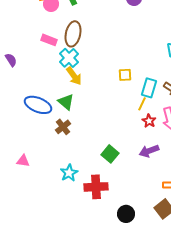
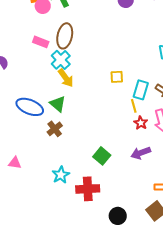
yellow line: (142, 104) -> (134, 106), turned -40

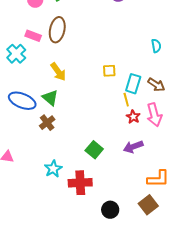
cyan cross: (61, 60) -> (16, 54), moved

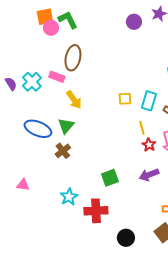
pink rectangle: (33, 36) -> (57, 77), moved
cyan rectangle: (133, 84) -> (149, 101), moved
green triangle: (50, 98) -> (66, 126), turned 30
green square: (94, 150) -> (110, 178), turned 30

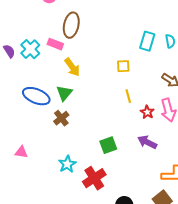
cyan rectangle: (149, 101) -> (147, 41), moved
yellow line: (142, 128) -> (128, 96), moved
purple arrow: (149, 175) -> (147, 142), turned 48
red cross: (96, 211) -> (94, 178), turned -30

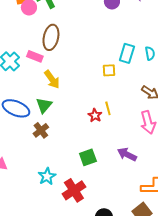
yellow square: (123, 66) -> (109, 70), moved
red star: (147, 112) -> (95, 115), moved

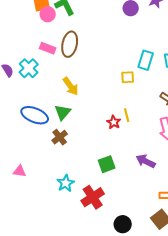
pink rectangle: (35, 56) -> (48, 48), moved

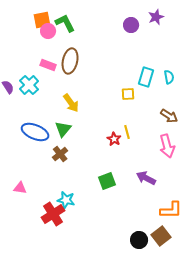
cyan star: (66, 183) -> (66, 200), turned -30
red cross: (93, 197) -> (53, 214), moved
black circle: (123, 224) -> (139, 240), moved

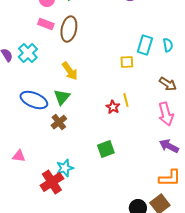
pink rectangle: (48, 65) -> (46, 24), moved
purple arrow: (146, 178) -> (169, 146), moved
cyan star: (66, 200) -> (65, 168), turned -30

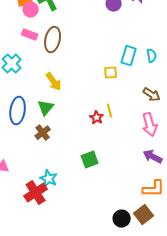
blue ellipse: (34, 100) -> (18, 111), turned 76
cyan star: (65, 168) -> (49, 179), turned -30

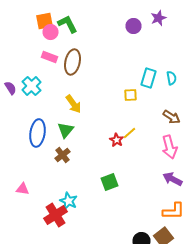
yellow line: (110, 111) -> (130, 133), turned 64

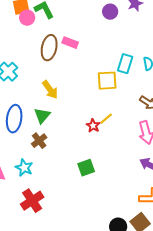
pink rectangle: (50, 57) -> (70, 43), moved
yellow square: (130, 95) -> (107, 81), size x1.5
cyan star: (68, 201) -> (24, 168), moved

